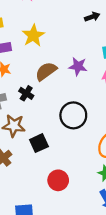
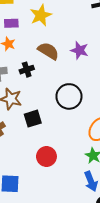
brown semicircle: (46, 71) -> (48, 51), turned 60
black cross: (26, 93) -> (27, 70), turned 32

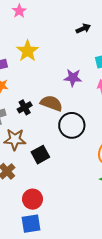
brown semicircle: (48, 51) -> (51, 103), moved
red circle: (46, 157) -> (32, 199), moved

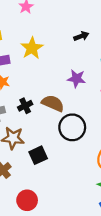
black arrow: (83, 29) -> (81, 36), moved

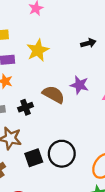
brown semicircle: (53, 103) -> (54, 94), moved
black circle: (72, 127) -> (62, 154), moved

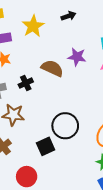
black arrow: (88, 43) -> (68, 16), moved
black square: (34, 158) -> (46, 146), moved

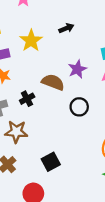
purple star: (77, 57) -> (77, 69), turned -30
black circle: (65, 126) -> (79, 107), moved, size x0.7

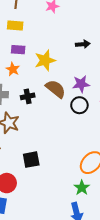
yellow star: (31, 41) -> (45, 60), moved
black circle: (79, 107) -> (79, 105), moved

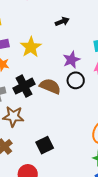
brown semicircle: (56, 89) -> (50, 86), moved
black cross: (28, 96) -> (24, 86), size x1.5

